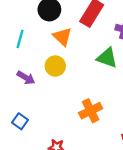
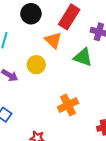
orange triangle: (62, 37) -> (53, 40), moved

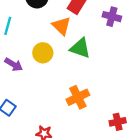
green triangle: (83, 57) -> (80, 48), moved

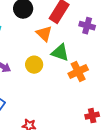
yellow circle: (43, 53) -> (34, 65), moved
orange cross: (78, 97) -> (78, 72), moved

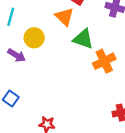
yellow circle: (34, 65) -> (34, 38), moved

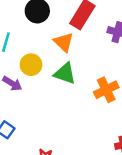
green triangle: (83, 39) -> (65, 73), moved

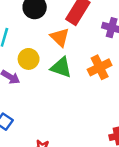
orange cross: (106, 90) -> (100, 67), moved

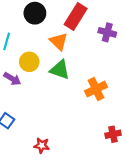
orange cross: (100, 67) -> (96, 89), moved

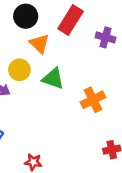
orange triangle: (59, 41) -> (39, 44), moved

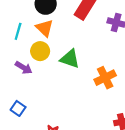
orange triangle: (39, 44) -> (45, 28), moved

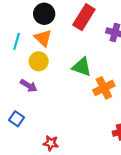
green triangle: (70, 59) -> (82, 67), moved
purple arrow: (24, 68) -> (29, 86), moved

